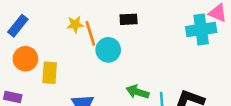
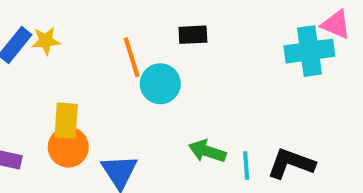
yellow star: (75, 24) -> (46, 41), moved
orange circle: (25, 59) -> (68, 147), moved

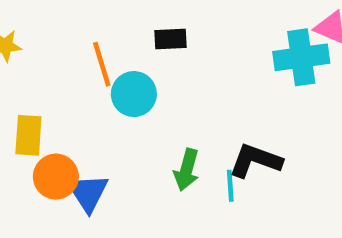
orange circle: (68, 147) -> (56, 177), moved
green arrow: (207, 151) -> (187, 170), turned -93
black L-shape: (291, 163) -> (255, 161), moved

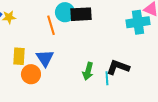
black rectangle: (171, 39) -> (81, 14), size x1.5
cyan circle: (134, 94) -> (65, 12), moved
blue triangle: (88, 193) -> (45, 58), moved

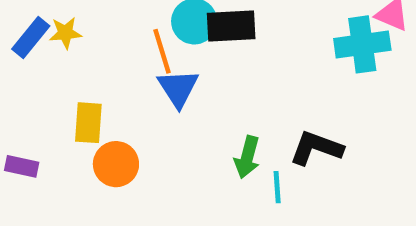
blue triangle: (45, 58) -> (178, 88), moved
cyan line: (107, 78) -> (277, 187), moved

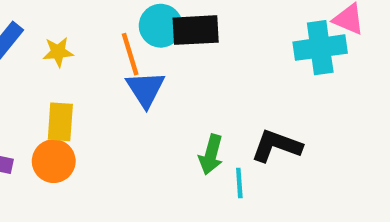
yellow star: (65, 33) -> (58, 52), moved
orange circle: (116, 164) -> (54, 161), moved

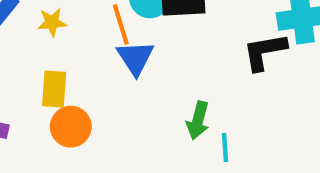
black L-shape: (276, 146) -> (265, 52), moved, turned -30
orange circle: (54, 161) -> (71, 127), moved

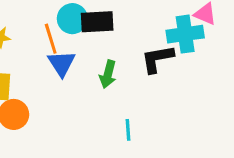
green arrow: (198, 120) -> (108, 74), moved

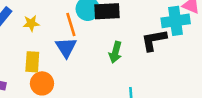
blue triangle: (62, 63) -> (66, 47), moved

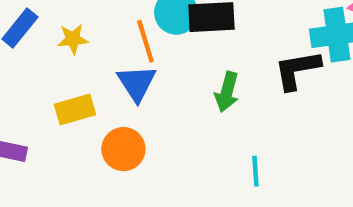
yellow rectangle: (32, 62) -> (75, 109), turned 70
orange circle: (42, 83) -> (123, 149), moved

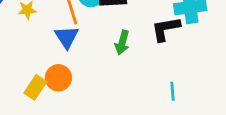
yellow rectangle: (75, 109) -> (35, 87), moved, turned -40
cyan line: (255, 171) -> (172, 91), moved

